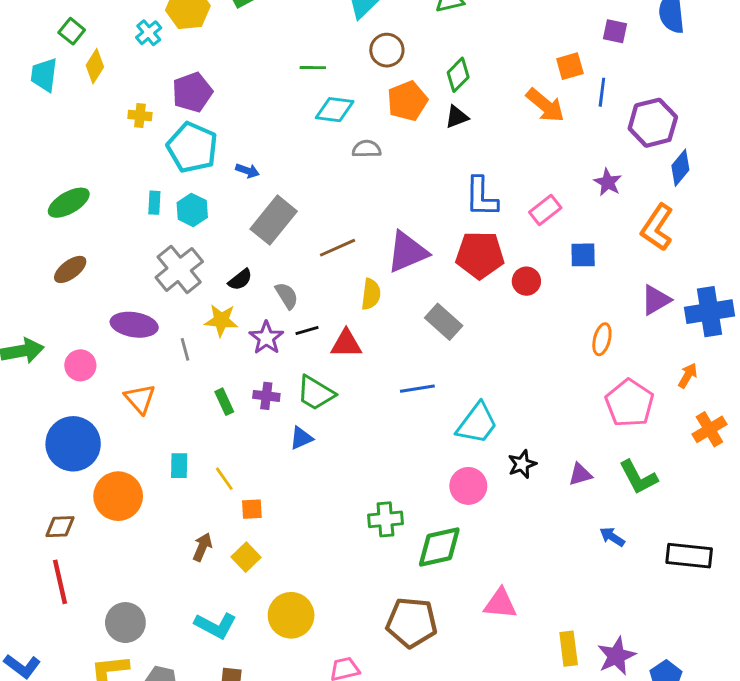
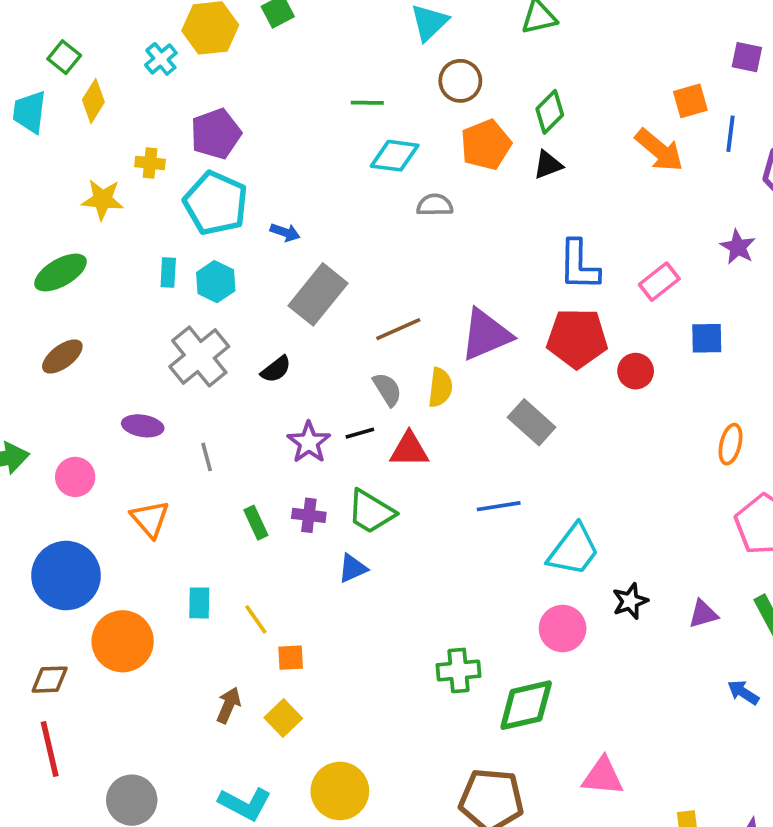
gray semicircle: (287, 296) -> (387, 389), moved
yellow star: (221, 320) -> (103, 199), moved
purple ellipse: (134, 325) -> (143, 426), size x0.7

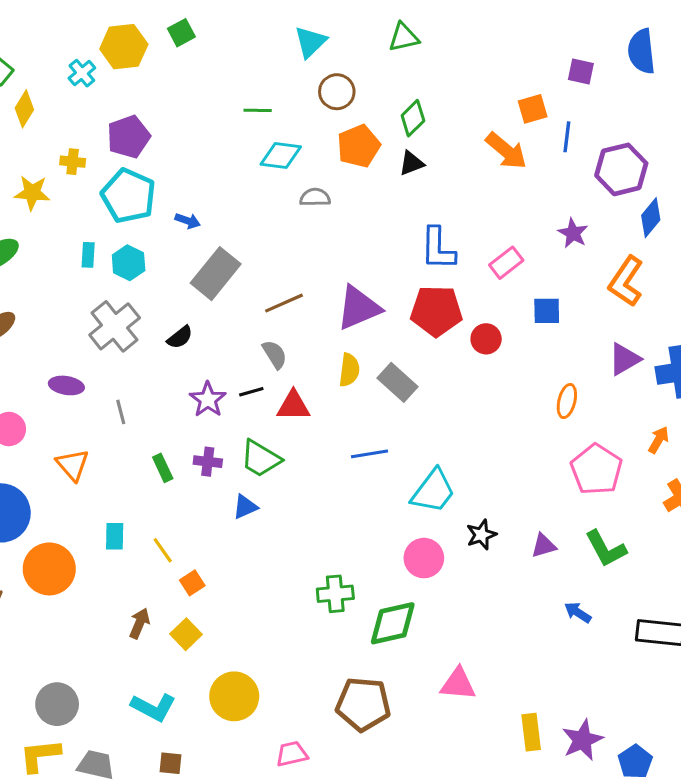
yellow semicircle: (440, 388) -> (349, 370), moved
orange square: (291, 658) -> (192, 583), turned -30

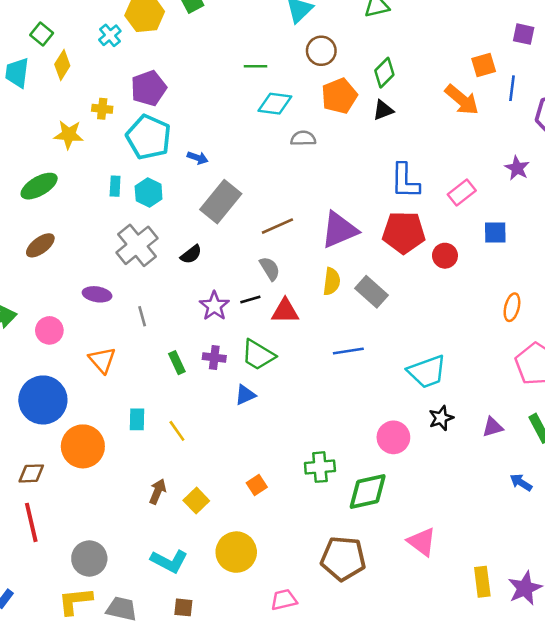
cyan trapezoid: (433, 491) -> (427, 372), moved, turned 33
orange square: (192, 583) -> (257, 485), moved
pink triangle: (458, 684) -> (422, 542), turned 32

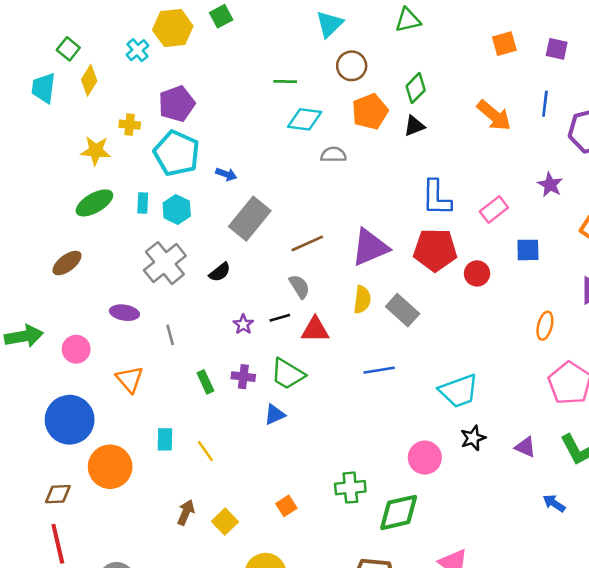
orange square: (484, 65) -> (504, 44), moved
green ellipse: (39, 186) -> (94, 203), moved
purple star: (214, 306) -> (243, 324), size x0.7
purple triangle: (493, 427) -> (525, 447), turned 40

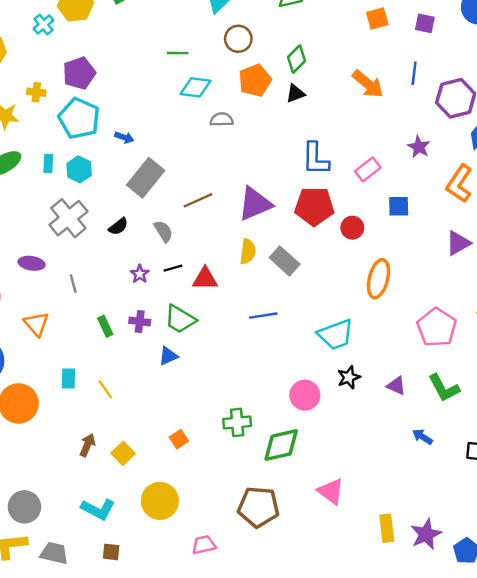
gray semicircle: (299, 287) -> (163, 231), moved
orange ellipse: (545, 326) -> (378, 279), moved, size x1.5

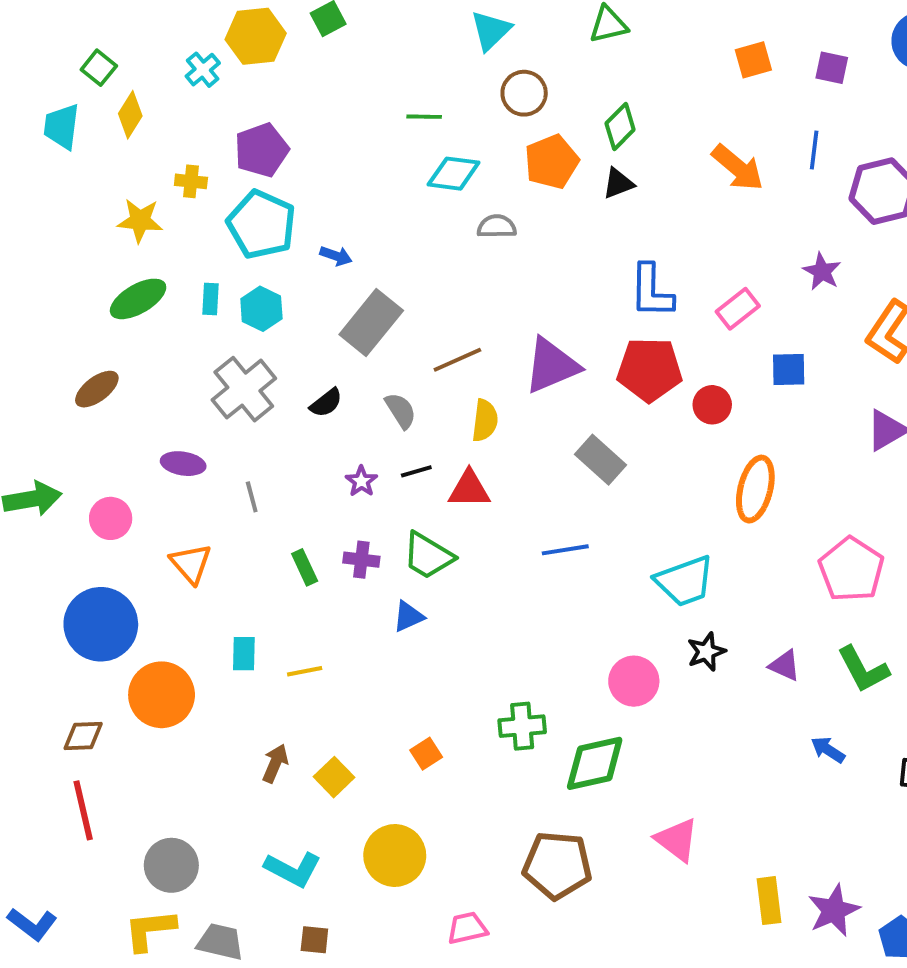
yellow semicircle: (248, 251) -> (485, 420), moved
yellow line: (105, 389) -> (305, 671), turned -66

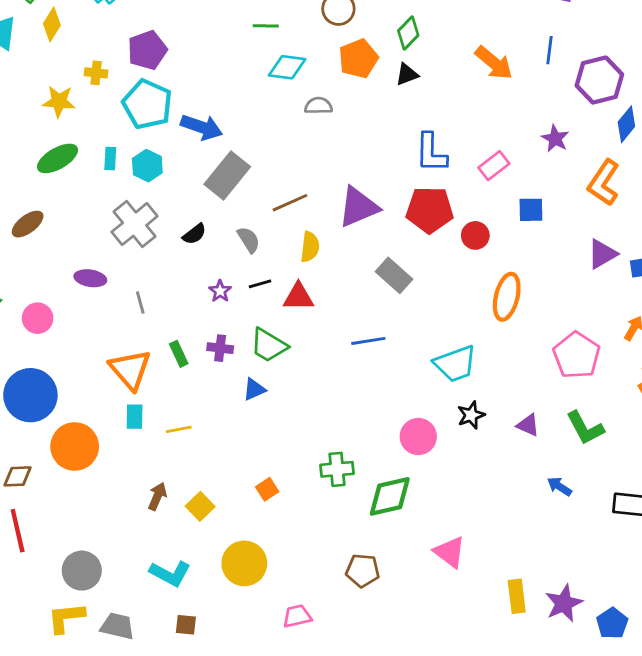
blue arrow: (336, 256) -> (202, 127), size x1.8
orange triangle: (191, 564) -> (130, 369), moved, size x1.4
brown pentagon: (557, 865) -> (363, 571), size x0.7

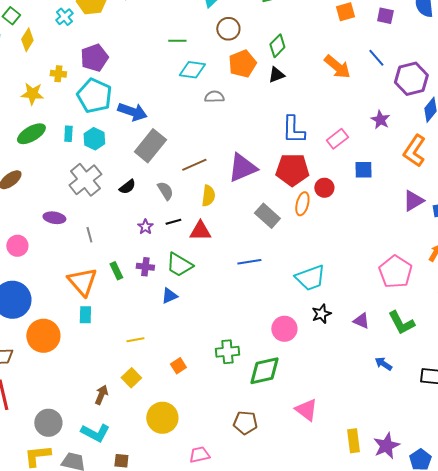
blue line: (549, 50) -> (376, 58), turned -48
orange ellipse: (507, 297) -> (302, 204), moved, size x0.7
yellow line: (179, 429) -> (135, 340), moved
brown arrow: (157, 496) -> (101, 395), moved
cyan L-shape: (170, 573) -> (95, 433), moved

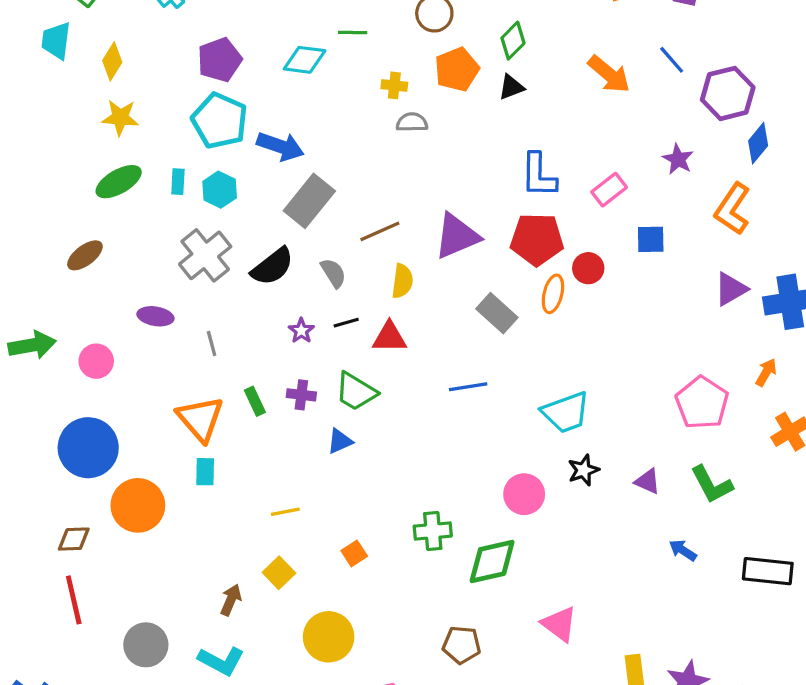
yellow diamond: (27, 40) -> (112, 61), moved
cyan diamond: (192, 70) -> (305, 60), moved
yellow cross: (58, 74) -> (394, 85), moved
black semicircle: (127, 187) -> (272, 267), size x1.6

